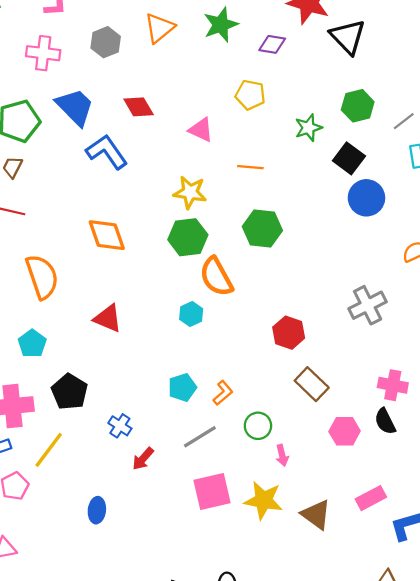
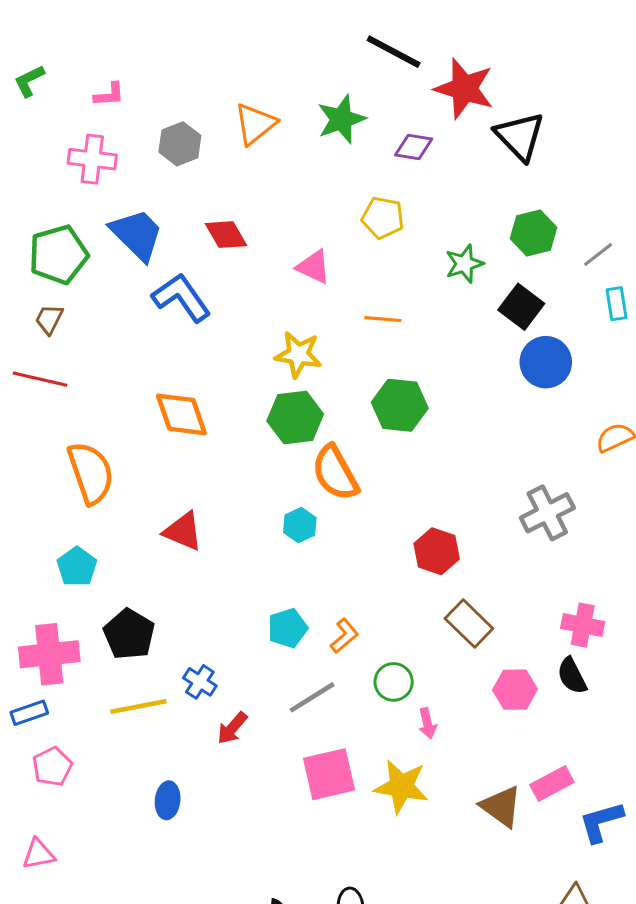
yellow line: (49, 450) -> (138, 707), moved, turned 42
brown triangle: (316, 515) -> (501, 806), moved

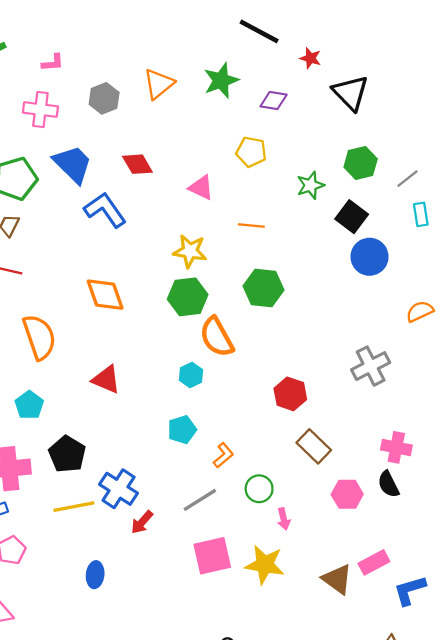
red star: (464, 88) -> (310, 58), size x0.5
cyan pentagon: (287, 628) -> (182, 430), moved
blue cross: (200, 682) -> (119, 489), size x1.6

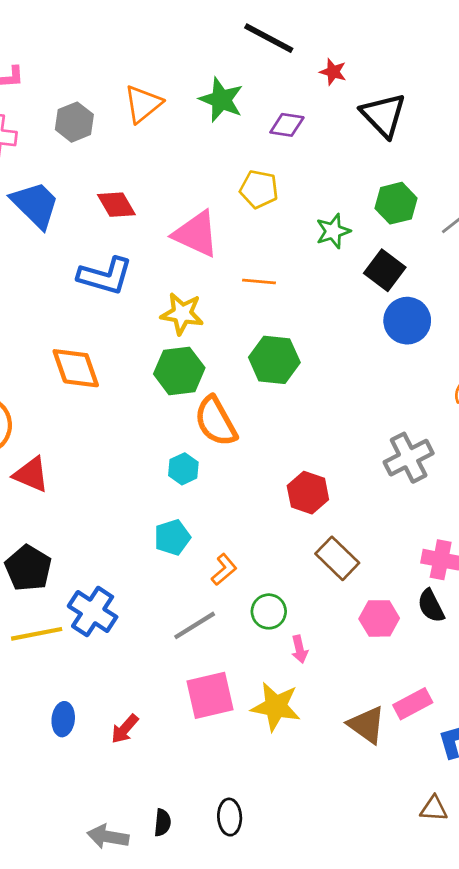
green star: (221, 80) -> (221, 100), turned -30
pink triangle: (201, 188) -> (196, 234), size x1.5
blue L-shape: (105, 210) -> (105, 276), moved, turned 141
red triangle: (106, 379) -> (31, 474), moved
red arrow: (142, 522) -> (125, 729), moved

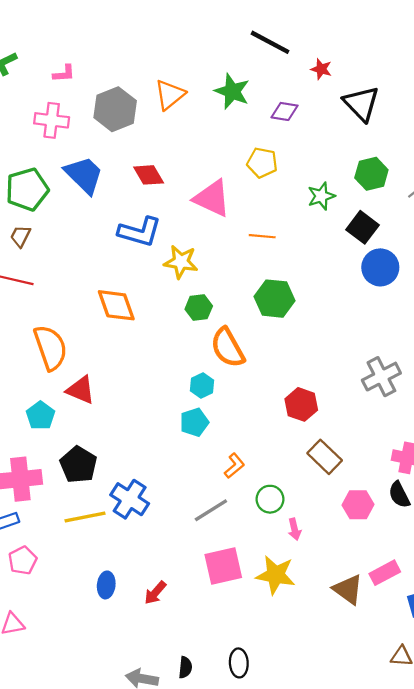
gray hexagon: (74, 122) -> (115, 109), size x1.4
yellow star: (182, 314) -> (181, 262), moved
green hexagon: (179, 371) -> (199, 308), size x0.7
cyan pentagon: (172, 537) -> (194, 422), moved

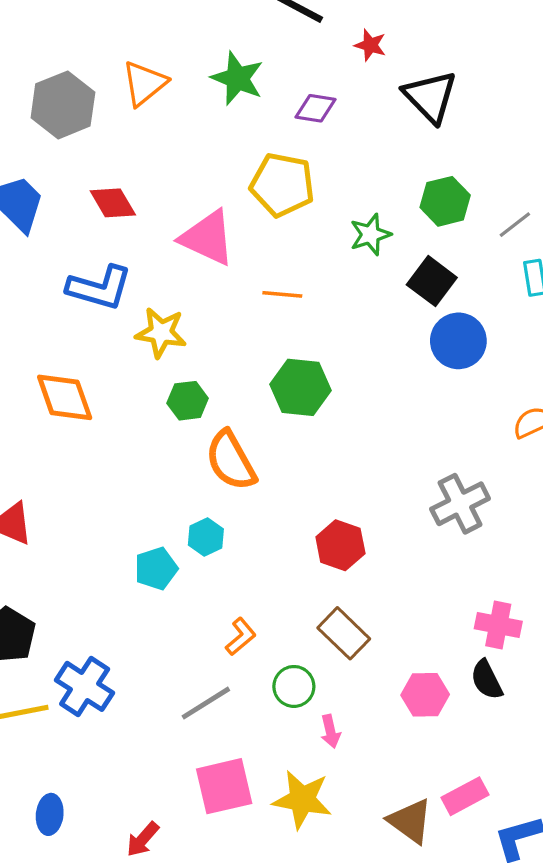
yellow pentagon: (262, 163) -> (282, 185), size x1.4
cyan hexagon: (202, 386) -> (206, 537), moved
cyan pentagon: (194, 422) -> (156, 569), moved
brown rectangle: (325, 457) -> (344, 633), moved
red arrow: (155, 593) -> (143, 839), moved

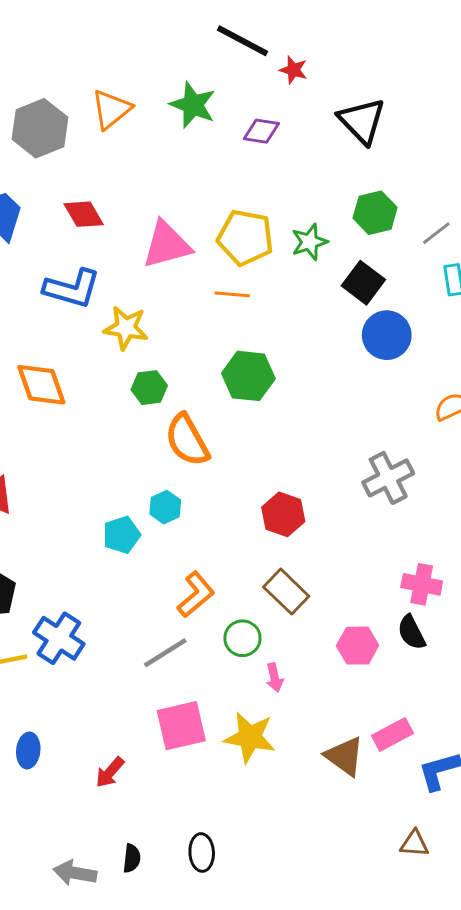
red star: (370, 45) -> (293, 70), moved
yellow pentagon: (282, 185) -> (245, 238), moved
pink triangle: (207, 238) -> (167, 245), turned -40
orange L-shape: (241, 637) -> (196, 595), size x1.4

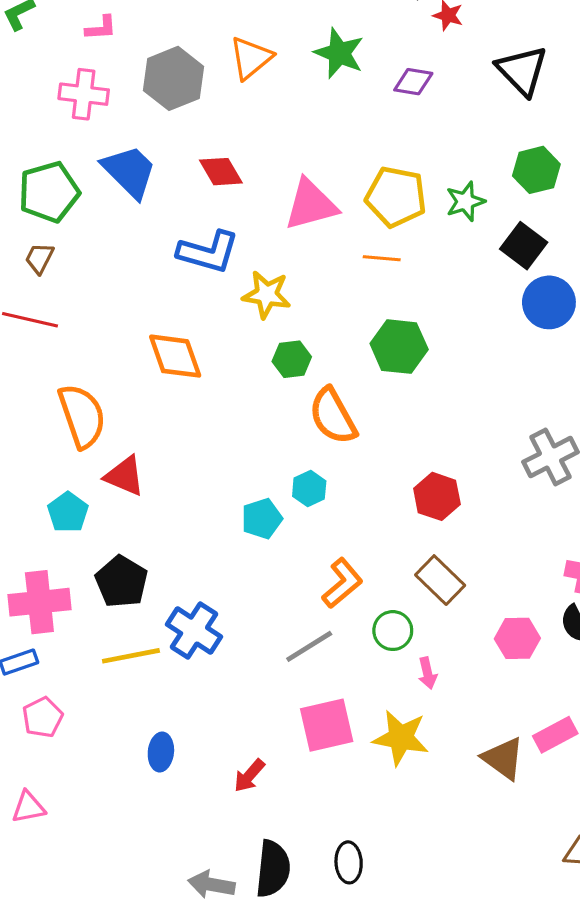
black semicircle: (132, 858) -> (273, 869), size x1.8

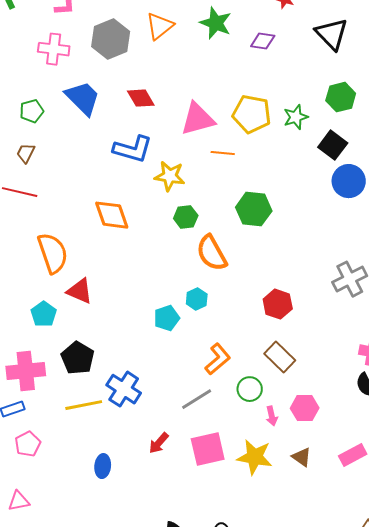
green pentagon: (49, 192) -> (32, 111), size x0.6
orange line: (382, 258) -> (223, 153), moved
pink hexagon: (517, 638) -> (305, 408), moved
brown triangle: (503, 758) -> (302, 457), moved, size x0.7
red arrow: (249, 776) -> (159, 443), moved

